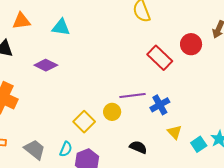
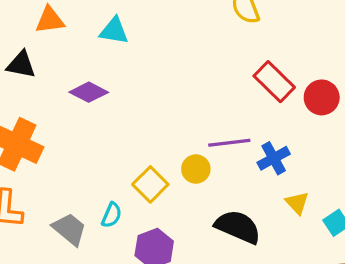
red circle: (191, 44) -> (322, 97), moved
black semicircle: (138, 147) -> (238, 227), size x1.6
cyan semicircle: (66, 149) -> (112, 215), moved

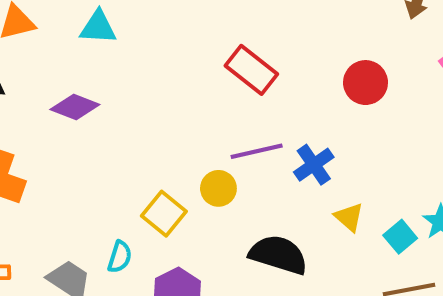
red rectangle: (274, 82) -> (251, 70), moved

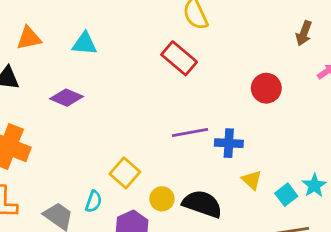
red rectangle: (251, 70) -> (179, 58), moved
blue cross: (314, 165) -> (229, 143), turned 36
yellow circle: (218, 188) -> (162, 199), moved

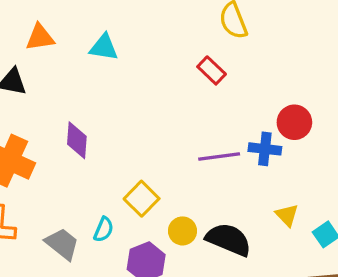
red rectangle: (179, 58) -> (212, 70), size x0.7
red circle: (266, 88) -> (294, 122), moved
purple diamond: (67, 98) -> (77, 140), moved, turned 68
blue cross: (229, 143) -> (265, 149), moved

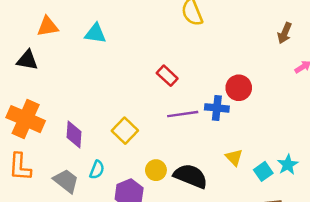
red rectangle: (212, 70) -> (167, 76), moved
purple diamond: (77, 140) -> (74, 134), moved
yellow square: (142, 199) -> (125, 131), moved

